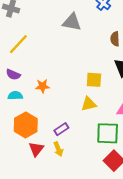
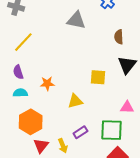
purple semicircle: (13, 75) -> (18, 72), turned 48
yellow triangle: (89, 104) -> (75, 101), moved
purple rectangle: (61, 129) -> (80, 132), moved

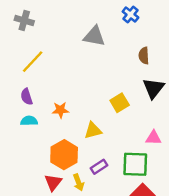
yellow square: (98, 77) -> (120, 103), turned -35
orange hexagon: (31, 122) -> (64, 155), moved

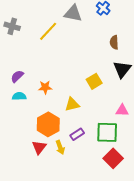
gray cross: (24, 21) -> (12, 26), moved
gray triangle: (94, 36) -> (73, 13), moved
yellow line: (33, 62) -> (48, 31), moved
purple semicircle: (27, 97) -> (17, 76), turned 64

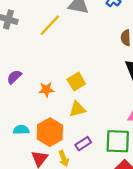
yellow square: (94, 81) -> (76, 82), moved
cyan semicircle: (19, 96) -> (21, 130), moved

